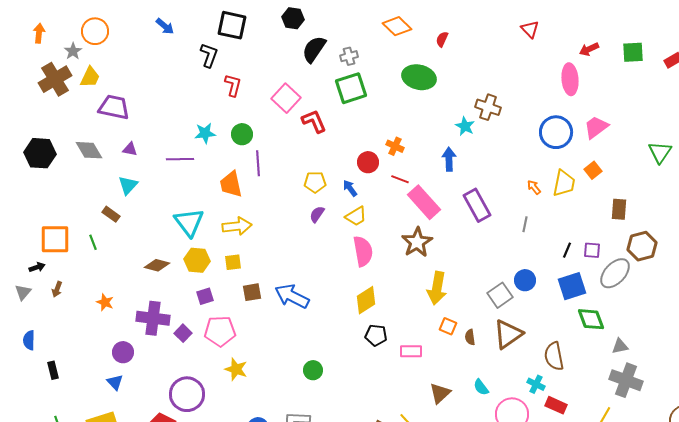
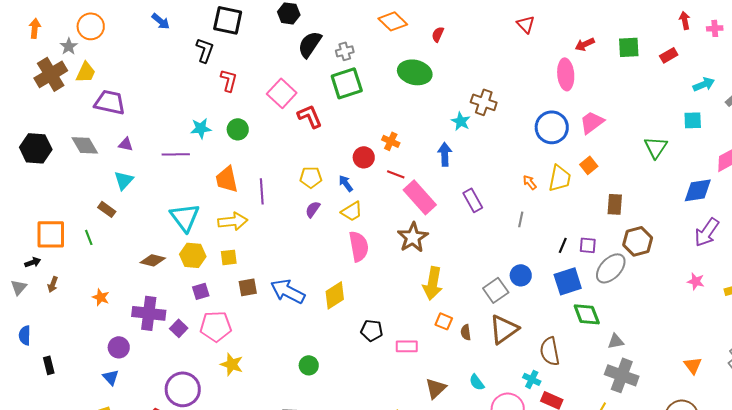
purple line: (258, 163) -> (262, 191), moved
purple rectangle: (477, 205) -> (473, 200), size x0.7
yellow diamond: (366, 300) -> (335, 295), moved

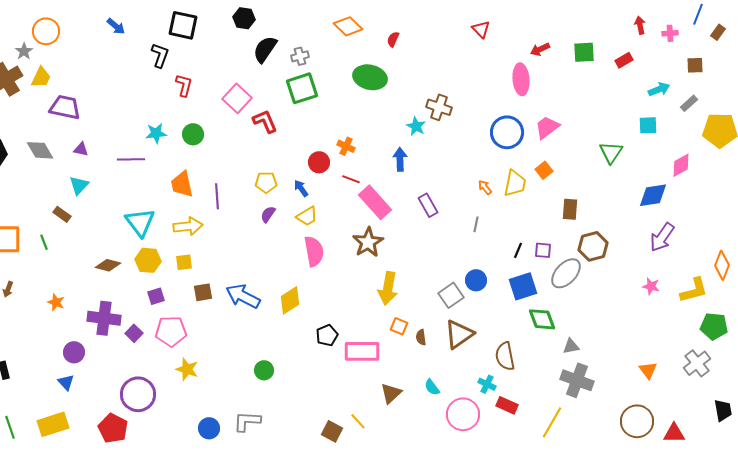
black pentagon: (372, 330) -> (327, 335), turned -30
pink rectangle: (407, 346) -> (362, 351), size x1.6

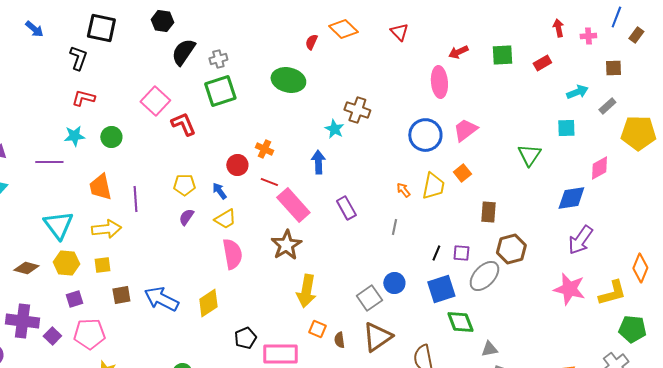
orange diamond: (348, 26) -> (343, 29), moved
red L-shape: (184, 85) -> (83, 98), moved, turned -90
pink star: (651, 286) -> (569, 289), size x1.8

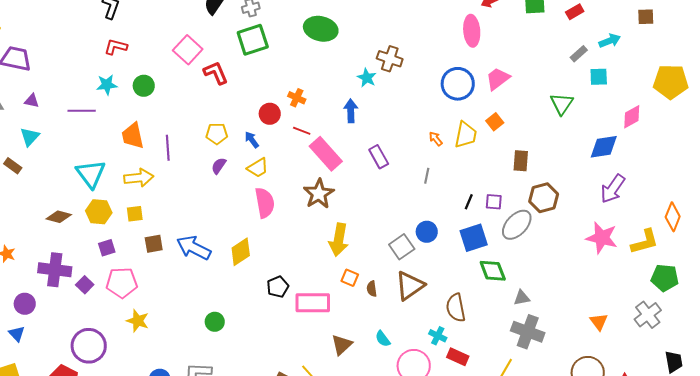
gray rectangle: (607, 106) -> (579, 54), moved

